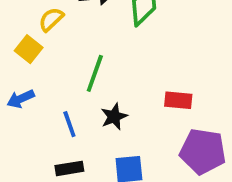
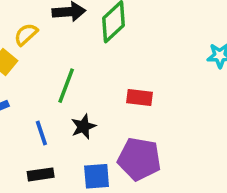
red rectangle: (178, 100) -> (139, 98), moved
purple pentagon: (203, 151) -> (139, 159), moved

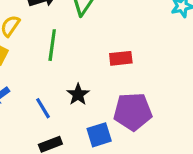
green line: (66, 86) -> (52, 45), moved

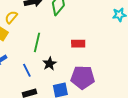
green line: (52, 45) -> (37, 42), moved

